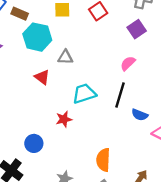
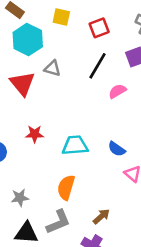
red triangle: (42, 77) -> (22, 84), size x1.5
cyan trapezoid: (84, 94) -> (75, 145), moved
black line: (120, 95) -> (97, 66), moved

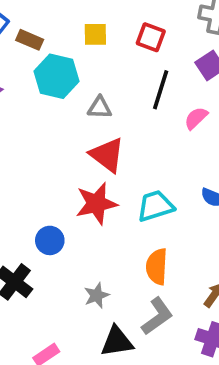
red square: (99, 28) -> (151, 37), turned -36
red triangle: (22, 84) -> (107, 155), moved
red star: (35, 134) -> (96, 204), size x1.6

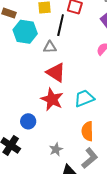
black line: (161, 90) -> (61, 25), moved
red star: (96, 204) -> (52, 99), turned -30

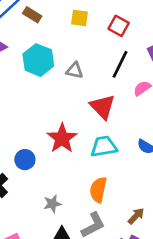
black line: (61, 25) -> (120, 64), moved
cyan hexagon: (25, 32) -> (38, 60), moved
red triangle: (56, 72) -> (103, 107), moved

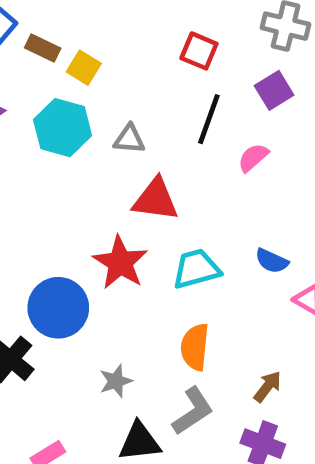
yellow square: (80, 18) -> (84, 68), moved, turned 30
red triangle: (103, 107) -> (156, 200), moved, turned -32
blue circle: (25, 160) -> (58, 308), size x1.6

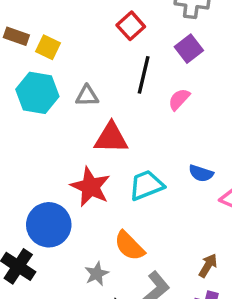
red square: (199, 51) -> (131, 26), turned 32
orange semicircle: (195, 347) -> (129, 246), moved, turned -44

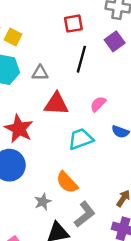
red square: (131, 26) -> (73, 24), turned 30
pink semicircle: (179, 99) -> (98, 104), moved
red star: (90, 187) -> (19, 129), moved

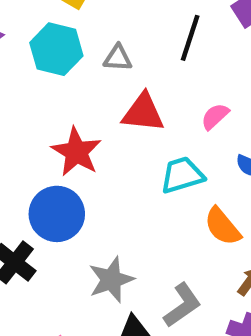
orange semicircle: (67, 182) -> (222, 226), moved
gray star: (43, 202) -> (111, 280), size x1.5

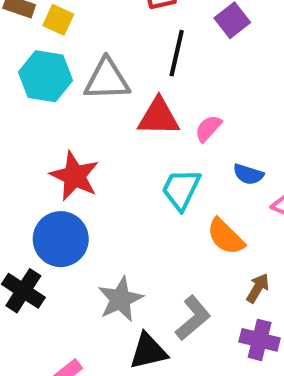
gray triangle: (118, 58) -> (107, 79), size x1.6
red triangle: (143, 113) -> (159, 117), moved
cyan trapezoid: (182, 175) -> (181, 189), turned -42

